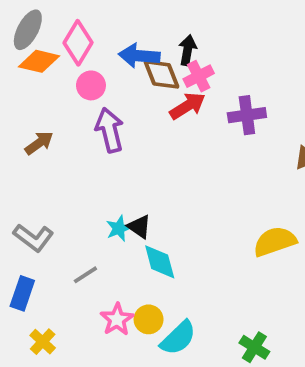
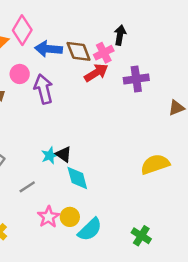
black arrow: (188, 50) -> (120, 35), moved
blue arrow: (139, 56) -> (49, 49), moved
pink circle: (91, 85) -> (20, 74), moved

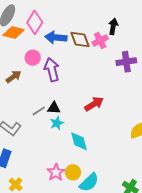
red arrow: (96, 73) -> (94, 104), moved
black triangle: (64, 154) -> (54, 108), moved, turned -32
gray line: (27, 187) -> (39, 111), moved

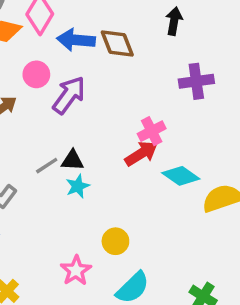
pink cross: (100, 41) -> (152, 131), moved
purple arrow: (52, 70) -> (69, 95), turned 50
cyan diamond: (79, 141) -> (181, 176), moved, turned -40
yellow circle: (73, 172) -> (115, 241), moved

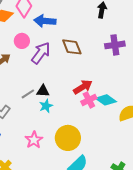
brown diamond: (117, 43) -> (72, 47), moved
pink cross: (152, 131) -> (89, 100), moved
yellow circle: (115, 241) -> (68, 138), size x1.6
pink star: (76, 270) -> (34, 140), moved

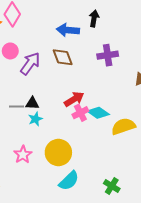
blue arrow: (45, 21) -> (68, 30), moved
gray line: (28, 94) -> (17, 106), turned 32

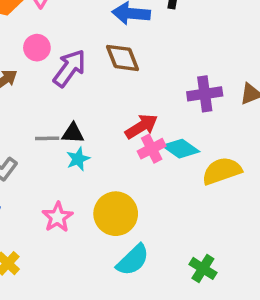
purple cross: (108, 55) -> (205, 94), moved

